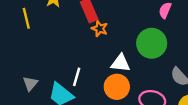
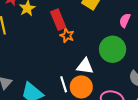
white line: (77, 77) -> (64, 84), moved, turned -35

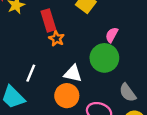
pink semicircle: (125, 20) -> (112, 35), moved
white line: (64, 84) -> (31, 73), moved, turned 35

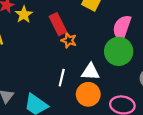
pink semicircle: (112, 35) -> (122, 28), size x1.6
white line: (31, 73) -> (62, 78), moved

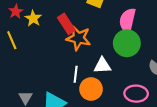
orange star: (69, 40) -> (78, 38), size x1.6
orange circle: (88, 94) -> (91, 89), moved

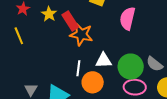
yellow star: (33, 18) -> (49, 14), moved
green circle: (127, 43) -> (131, 67), moved

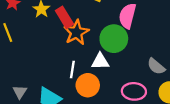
orange star: (81, 34) -> (76, 32), turned 30
green circle: (131, 67) -> (114, 39), moved

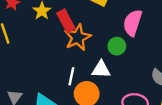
green circle: (114, 39) -> (117, 46), size x0.6

